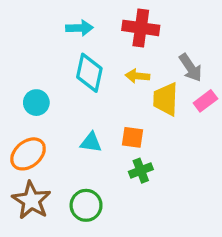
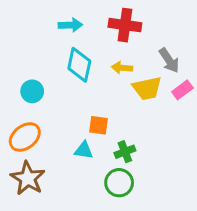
yellow trapezoid: (166, 99) -> (147, 88), turned -104
orange square: (132, 137) -> (98, 125), moved
cyan triangle: (91, 142) -> (84, 150), moved
green circle: (86, 205) -> (119, 183), moved

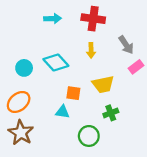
cyan diamond: (79, 65) -> (56, 62), moved, turned -55
yellow arrow: (122, 68) -> (91, 50), turned -96
yellow trapezoid: (147, 88) -> (103, 84), moved
green cross: (125, 152) -> (111, 113), moved

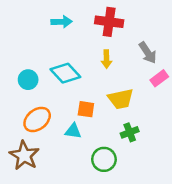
orange ellipse: (19, 102) -> (37, 119), moved

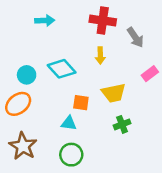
cyan arrow: (62, 22) -> (45, 21), moved
gray arrow: (148, 53) -> (135, 37), moved
orange ellipse: (37, 119) -> (18, 104), moved
green circle: (104, 159) -> (71, 155), moved

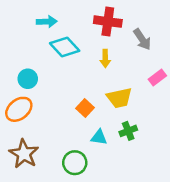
cyan diamond: (62, 69) -> (65, 47), moved
orange square: (81, 103) -> (85, 108), turned 35
cyan triangle: (69, 123) -> (99, 137), moved

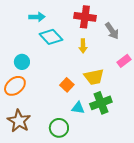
green cross: (128, 131) -> (101, 103), size x1.5

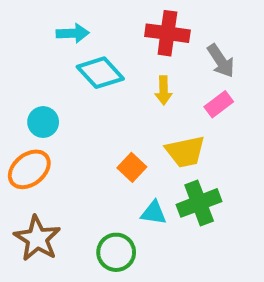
pink rectangle: (124, 61) -> (219, 104), moved

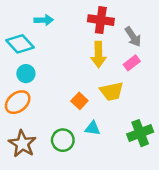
cyan diamond: (100, 73) -> (20, 44), moved
yellow arrow: (164, 90) -> (98, 55), size x1.5
green cross: (199, 203) -> (140, 133), moved
green circle: (116, 252) -> (63, 140), moved

